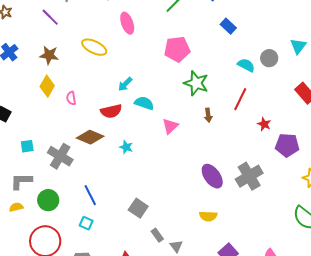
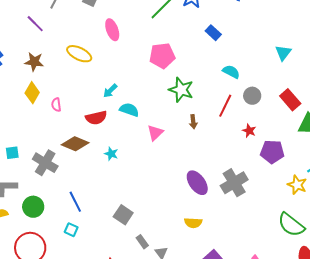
gray circle: (269, 58) -> (252, 96), moved

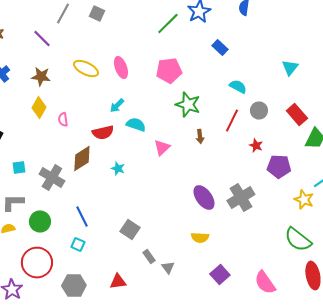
pink ellipse: (112, 30) -> (121, 68), moved
brown diamond: (75, 144) -> (82, 158), turned -56

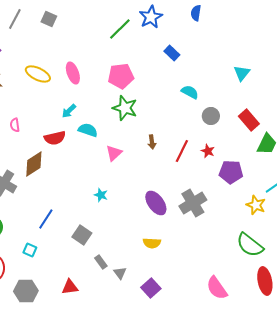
green star: (188, 104) -> (125, 108), moved
red line: (232, 120) -> (182, 151), moved
cyan star: (118, 168) -> (101, 195), moved
blue line: (82, 216) -> (46, 219), moved, turned 60
purple square: (220, 274) -> (151, 288), moved

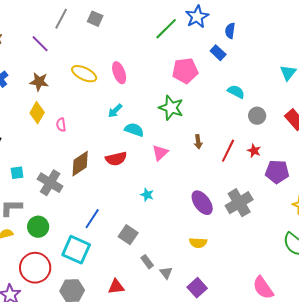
blue semicircle: (196, 13) -> (230, 31), moved
pink pentagon: (121, 76) -> (185, 71), moved
red semicircle: (55, 138) -> (116, 159), moved
cyan square: (30, 250) -> (76, 250), size x2.0

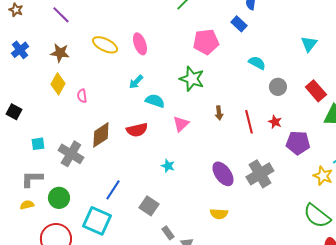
red line: (228, 151) -> (249, 122), turned -40

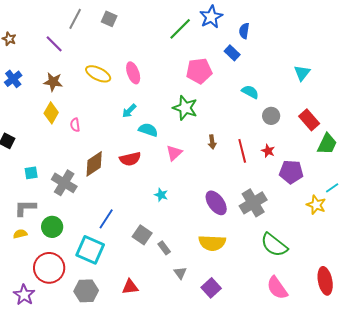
yellow semicircle: (219, 214) -> (212, 243), size x1.5
green semicircle: (317, 216) -> (274, 245), moved
gray rectangle: (168, 233) -> (164, 248), moved

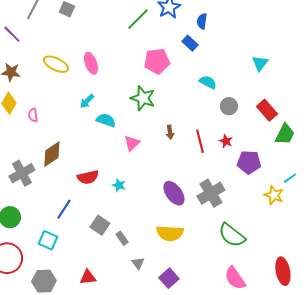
red semicircle: (130, 159) -> (88, 177), moved
gray cross: (64, 183) -> (22, 173), turned 30
cyan square: (90, 250) -> (48, 240), size x0.7

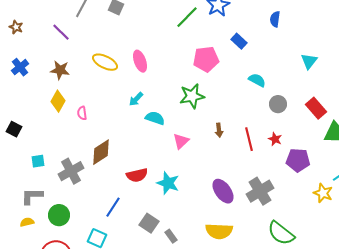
blue semicircle: (202, 21) -> (275, 19), moved
green star: (143, 98) -> (192, 96), turned -30
cyan star: (119, 185) -> (168, 183), size x1.6

